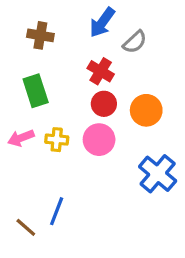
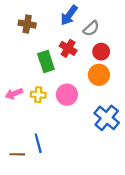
green rectangle: (36, 91) -> (46, 62), moved
red circle: (104, 104) -> (101, 52), moved
blue line: (57, 211) -> (38, 143), turned -36
brown line: (26, 227) -> (17, 154), turned -40

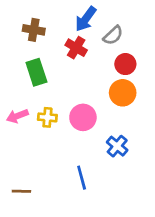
red cross: (68, 48) -> (76, 48), moved
green rectangle: (46, 62) -> (36, 72), moved
blue cross: (107, 118) -> (117, 146), moved, size x0.7
blue line: (38, 143) -> (82, 178), moved

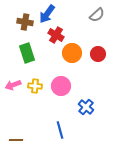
blue arrow: (86, 19) -> (47, 14), moved
gray semicircle: (113, 35) -> (97, 15), moved
red circle: (125, 64) -> (98, 54), moved
orange circle: (123, 93) -> (72, 53), moved

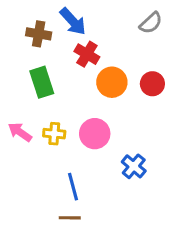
blue arrow: (47, 14) -> (73, 21), turned -78
pink arrow: (13, 85) -> (20, 132), turned 56
blue line: (60, 130) -> (73, 187), moved
brown line: (16, 140) -> (70, 218), moved

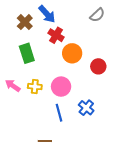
brown cross: (39, 34) -> (25, 22), turned 35
red circle: (152, 84) -> (98, 66), moved
blue line: (73, 187) -> (59, 113), moved

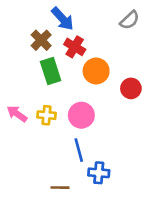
brown cross: (25, 22) -> (41, 40), moved
green rectangle: (27, 53) -> (51, 71), moved
blue cross: (86, 108) -> (99, 173), moved, turned -35

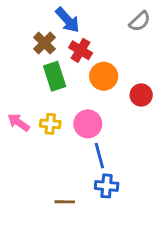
blue line: (79, 150) -> (99, 156), moved

